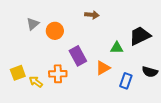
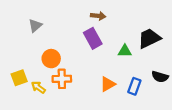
orange circle: (55, 31) -> (51, 59), moved
purple rectangle: (78, 56) -> (93, 38), moved
orange triangle: (103, 68) -> (108, 84), moved

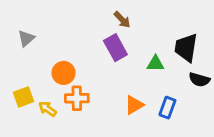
brown arrow: (98, 16) -> (122, 20), turned 40
gray triangle: (35, 25) -> (26, 38), moved
black trapezoid: (149, 38) -> (186, 48), turned -55
black semicircle: (160, 77) -> (199, 80), moved

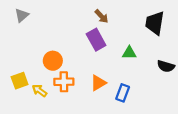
gray triangle: (26, 38) -> (22, 15), moved
black trapezoid: (186, 48) -> (155, 23), moved
orange triangle: (134, 105) -> (98, 83), moved
blue rectangle: (167, 108) -> (123, 93), moved

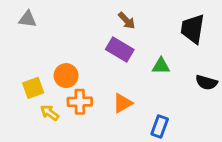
gray triangle: (22, 15) -> (28, 19), turned 48
purple rectangle: (96, 40) -> (120, 49), turned -30
yellow square: (20, 81) -> (33, 88), moved
blue rectangle: (123, 93) -> (160, 126), moved

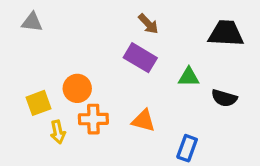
black trapezoid: (193, 29) -> (226, 33), turned 84
black semicircle: (206, 82) -> (224, 98), moved
orange triangle: (122, 103) -> (143, 121), turned 45
yellow arrow: (50, 113) -> (58, 132), turned -138

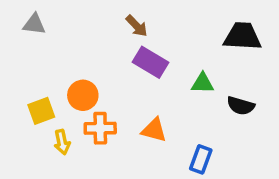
brown arrow: (148, 24) -> (137, 26), moved

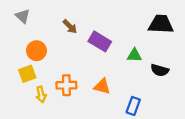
gray triangle: (34, 24) -> (23, 16), turned 35
brown arrow: (137, 26) -> (70, 26), moved
orange circle: (83, 95) -> (36, 51), moved

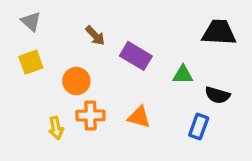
orange circle: (36, 51) -> (76, 81), moved
yellow square: (27, 74) -> (31, 62), moved
blue rectangle: (133, 106) -> (199, 126), moved

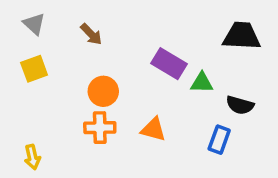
brown arrow: (95, 36) -> (91, 34), moved
purple rectangle: (136, 56) -> (169, 64), moved
orange circle: (76, 81) -> (103, 91), moved
yellow arrow: (56, 128) -> (32, 157), moved

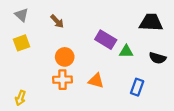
black semicircle: (240, 105) -> (158, 58), moved
yellow arrow: (32, 157) -> (20, 98), turned 32

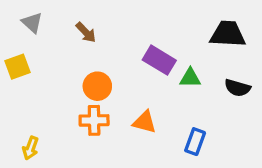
yellow square: (21, 43) -> (17, 67), moved
blue rectangle: (137, 87) -> (195, 142), moved

